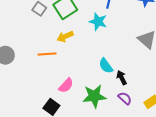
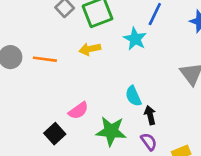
orange line: (47, 54) -> (45, 59), moved

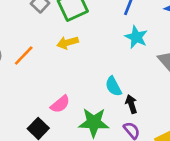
cyan star: (135, 39) -> (136, 37), moved
orange line: (45, 59) -> (24, 56), turned -50

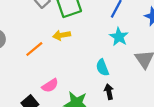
orange line: (24, 56) -> (34, 49), moved
cyan semicircle: (113, 86) -> (102, 68), moved

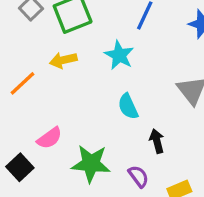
cyan star: (119, 37) -> (119, 55), moved
black arrow: (109, 92) -> (157, 141), moved

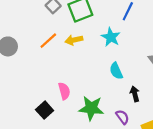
orange line: (22, 83) -> (48, 41), moved
pink semicircle: (49, 138) -> (64, 91), turned -70

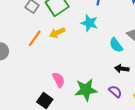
cyan semicircle: (116, 71) -> (116, 45), moved
black arrow: (135, 94) -> (122, 69), turned -56

